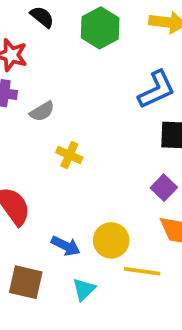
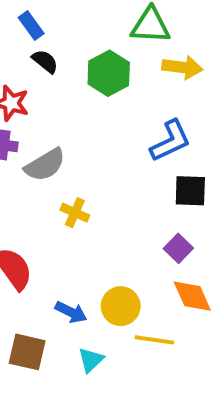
gray semicircle: (42, 111) -> (45, 165), size x1.5

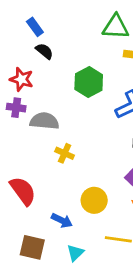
green hexagon: (109, 73) -> (89, 82), moved
gray semicircle: (45, 165) -> (44, 121), turned -144
yellow circle: (121, 306) -> (94, 200), moved

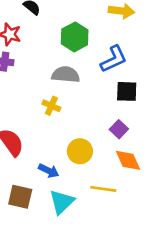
gray semicircle: (44, 121) -> (66, 75), moved
cyan triangle: (75, 253) -> (62, 202), size x1.5

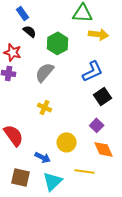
green hexagon: (75, 37) -> (58, 43), moved
gray semicircle: (66, 75) -> (45, 72), moved, turned -55
black square: (127, 91) -> (103, 96), turned -36

